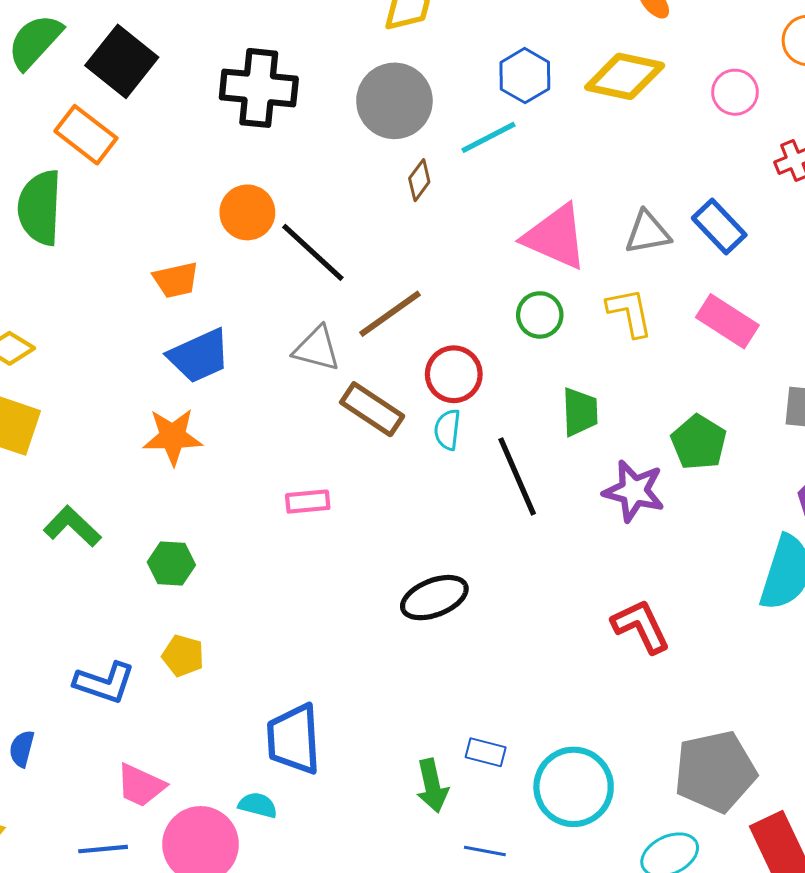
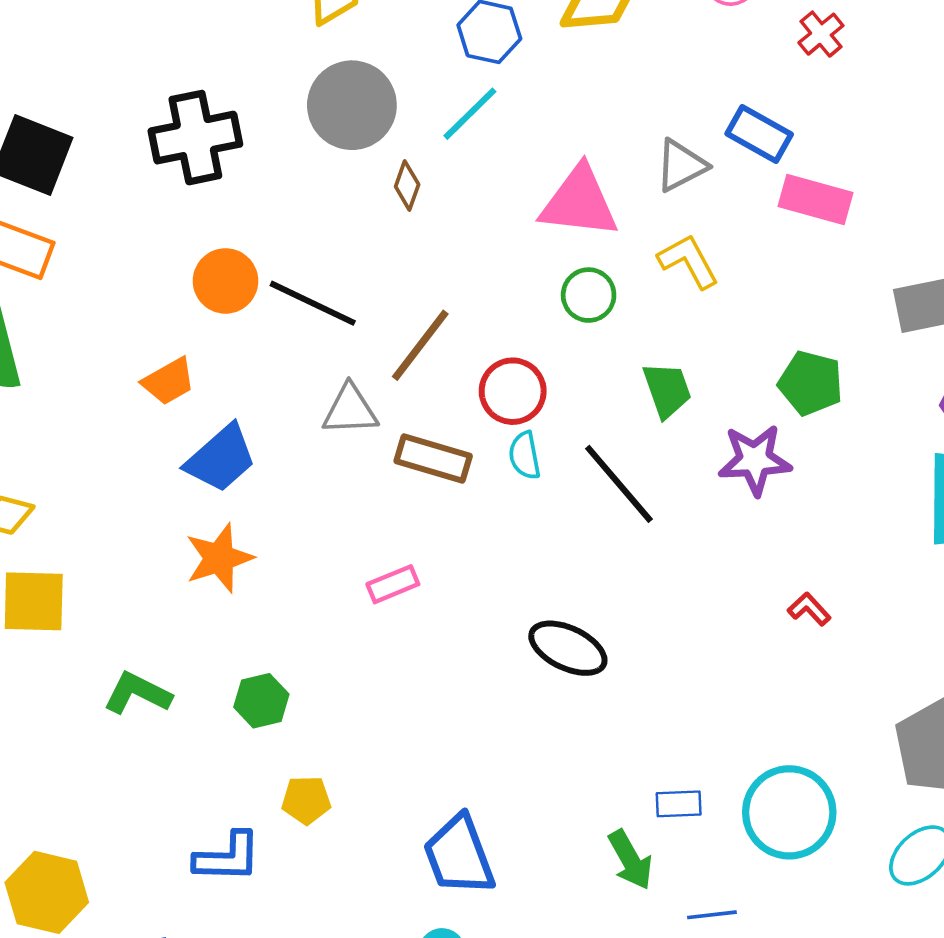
pink rectangle: (727, 321) -> (816, 199), moved
black ellipse: (434, 598) -> (568, 648), turned 64
red L-shape: (641, 626) -> (809, 609), size x0.6

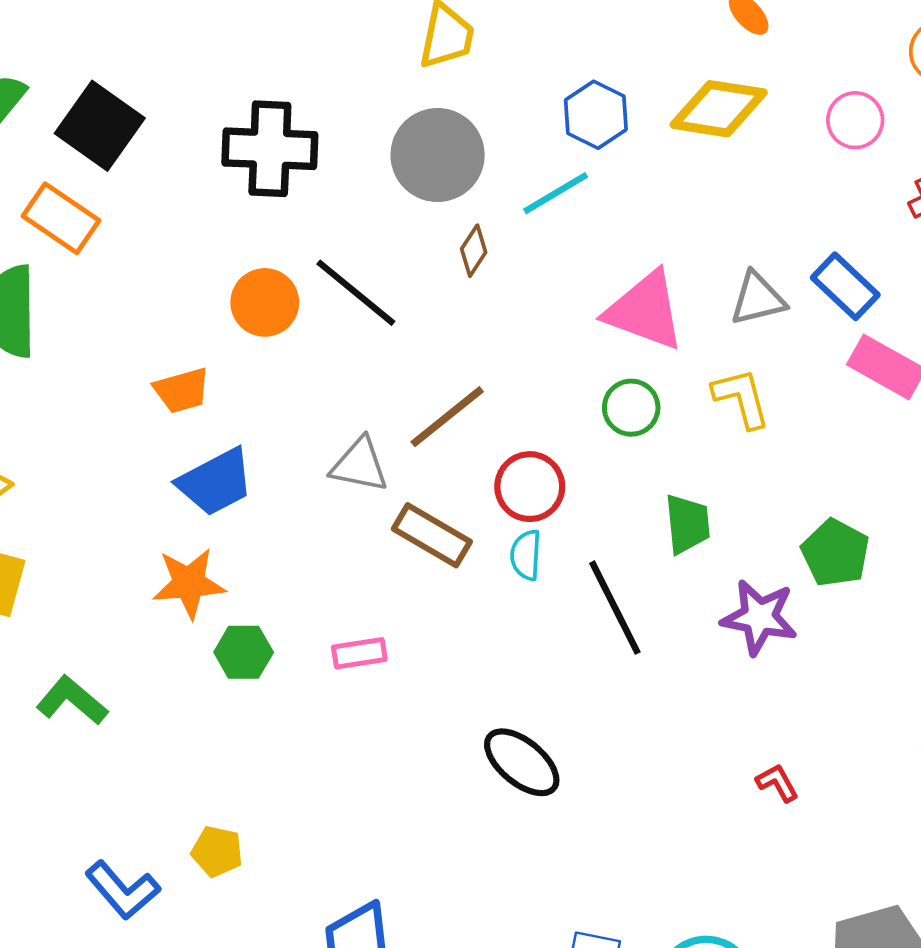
black line: (313, 303) -> (356, 293), moved
green hexagon: (261, 701) -> (244, 652), moved
blue L-shape: (227, 857) -> (123, 890), turned 34

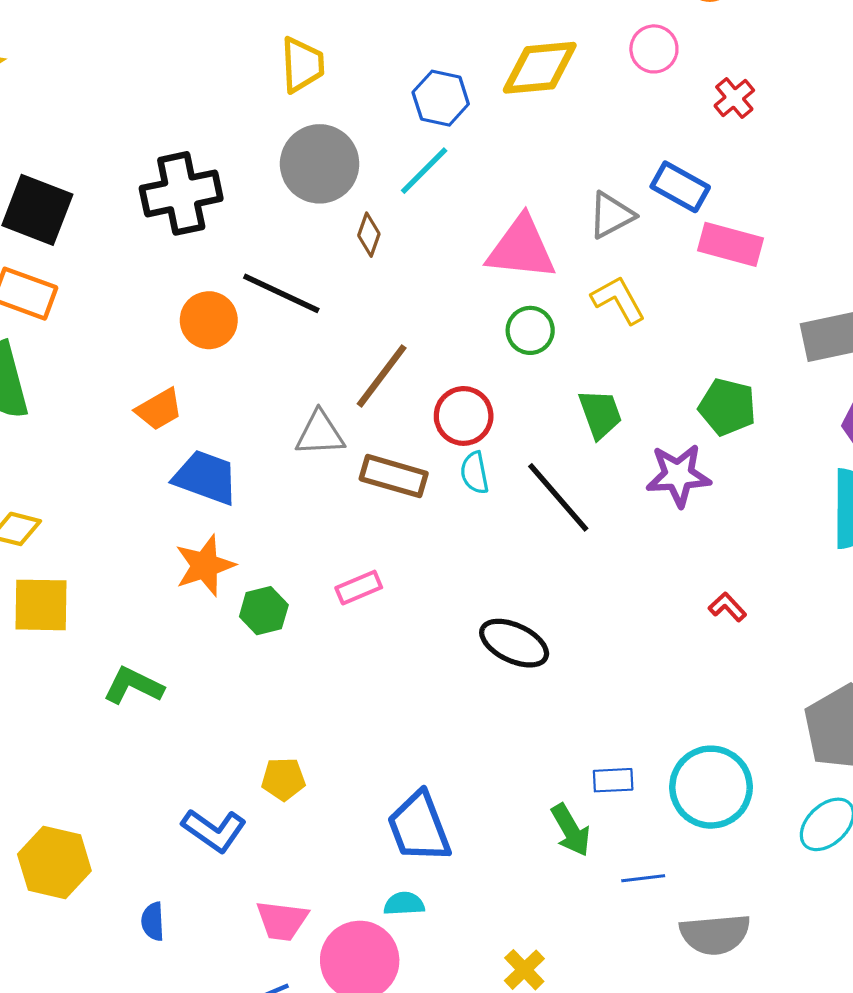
blue trapezoid: (216, 482) -> (206, 477), turned -118

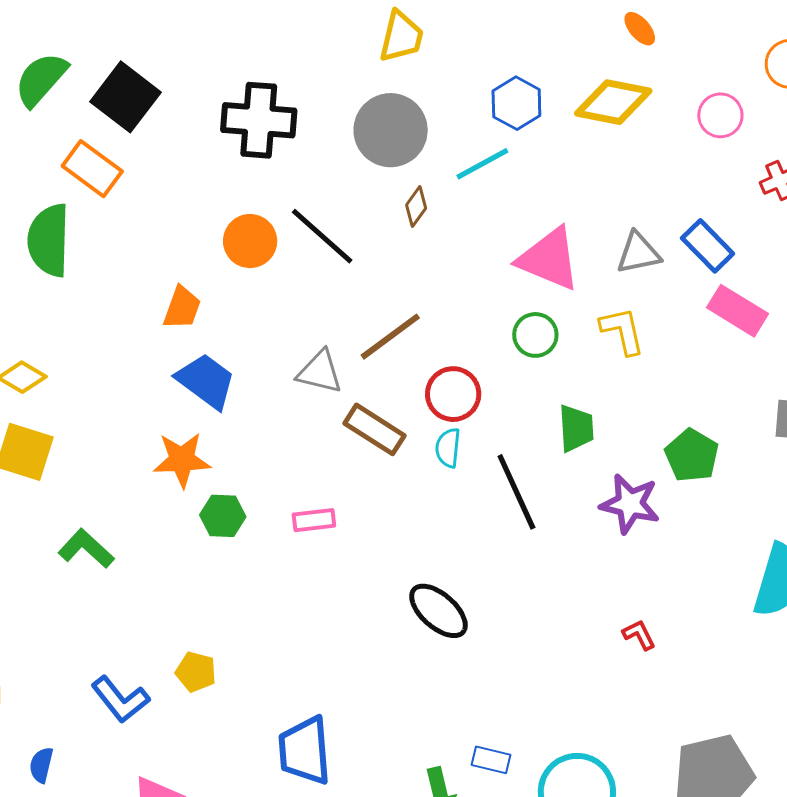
orange trapezoid: (159, 409) -> (182, 308), turned -57

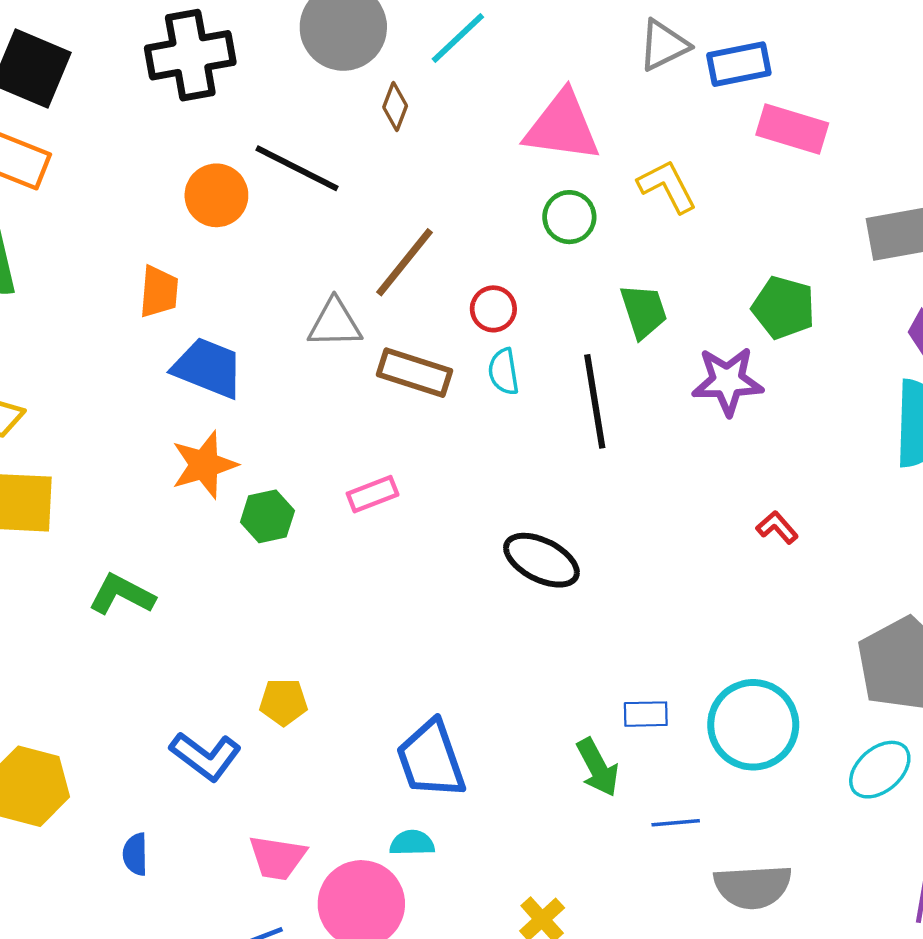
blue rectangle: (708, 246) -> (739, 64), turned -42
gray triangle: (638, 253) -> (664, 45), moved
red circle: (453, 394) -> (493, 309), size x0.7
black line: (516, 492) -> (595, 401), turned 30

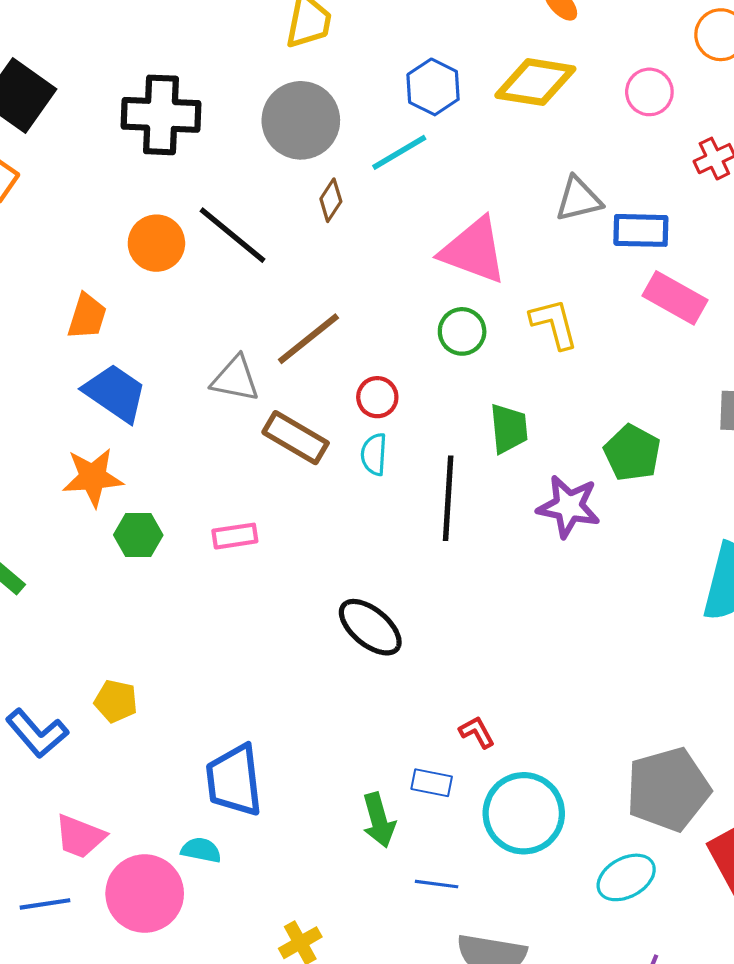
red L-shape: (777, 527) -> (477, 732), moved

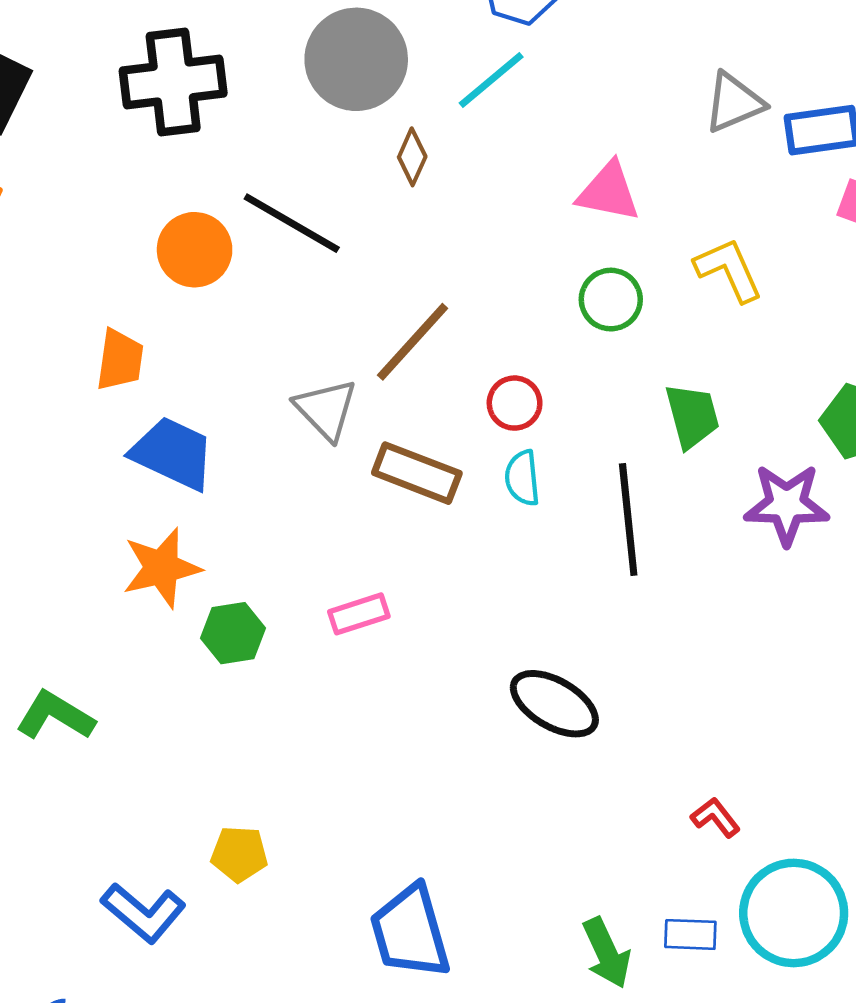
pink triangle: (474, 251) -> (609, 192), size x0.7
gray triangle: (235, 379) -> (326, 409), turned 44
blue rectangle: (432, 783) -> (690, 934), moved

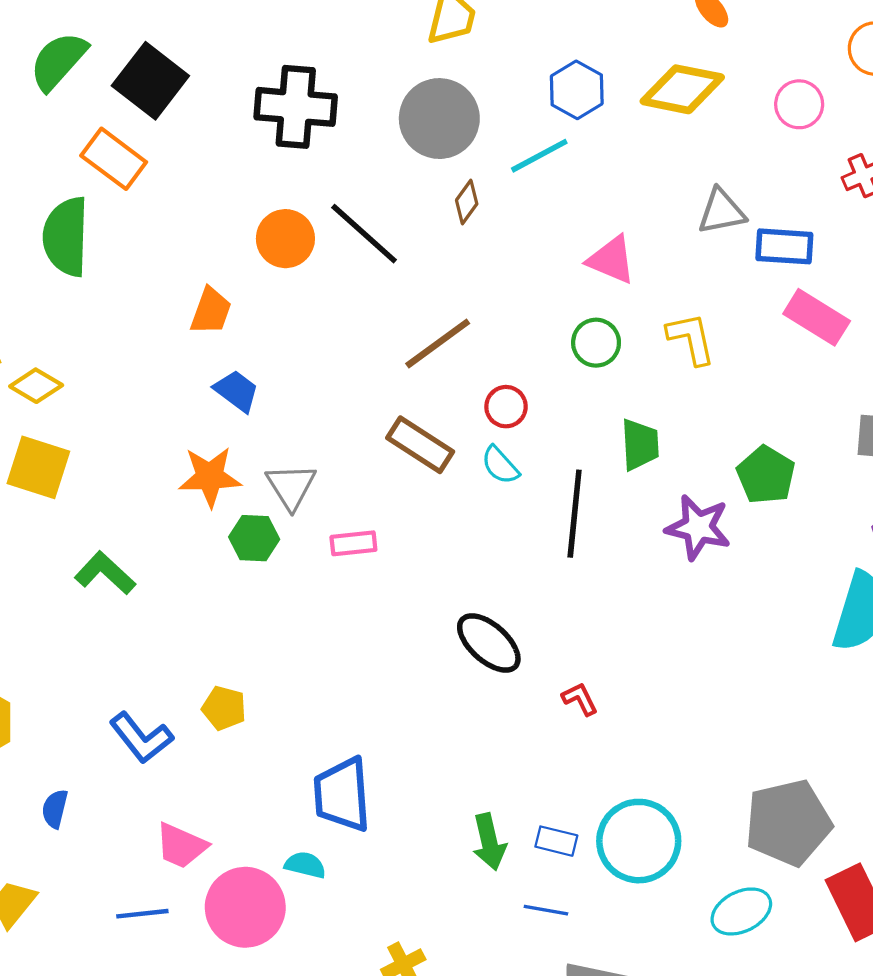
gray triangle: (326, 409) -> (291, 486), moved
blue trapezoid: (173, 453) -> (237, 391), size x0.7
cyan semicircle: (522, 478) -> (500, 465), turned -48
red L-shape: (715, 817) -> (580, 699), moved

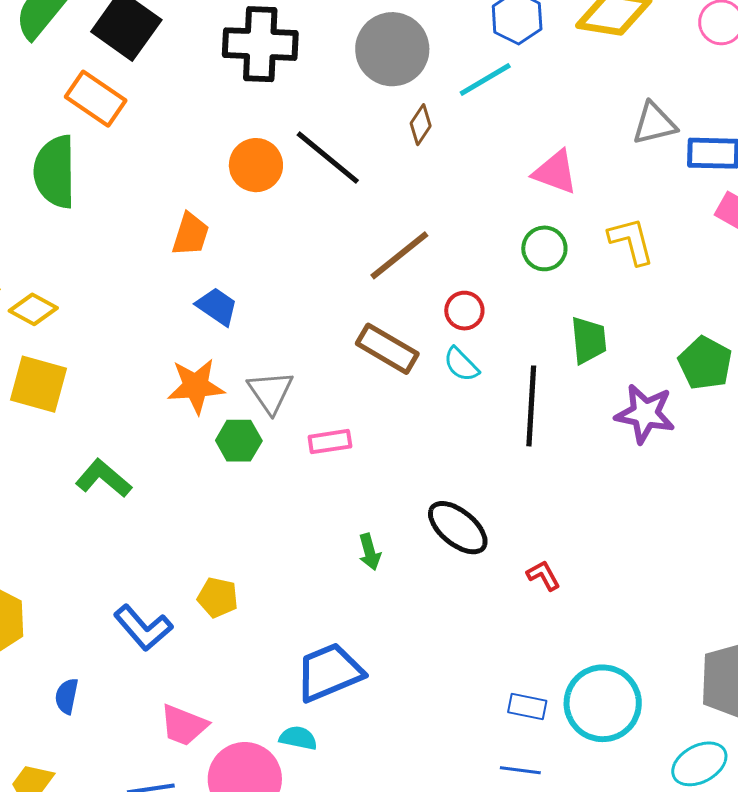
blue trapezoid: (342, 795) -> (329, 672), turned 74
green arrow: (489, 842) -> (370, 552), moved, size x0.7

